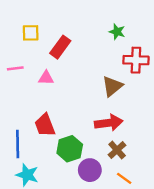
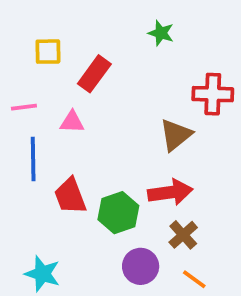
green star: (117, 32) -> (161, 33), moved
blue line: (18, 144) -> (33, 159), moved
green hexagon: (70, 149) -> (118, 213), moved

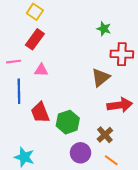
green star: (161, 33) -> (104, 29), moved
yellow square: (48, 52) -> (35, 12), moved, turned 35
red rectangle: (94, 74) -> (35, 39), moved
red arrow: (170, 192) -> (120, 105), moved

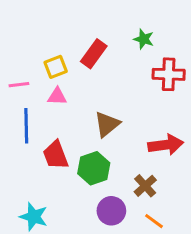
yellow square: (35, 12) -> (56, 67), moved, turned 35
red rectangle: (35, 39) -> (94, 54), moved
brown triangle: (101, 77) -> (107, 124), moved

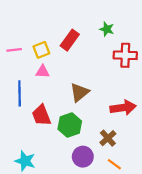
pink line: (19, 85) -> (14, 50), moved

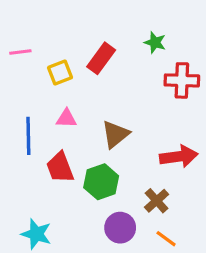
pink line: (14, 50) -> (20, 52), moved
pink triangle: (42, 72) -> (66, 118), moved

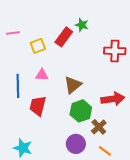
green star: (155, 42) -> (82, 25), moved
red trapezoid: (60, 168) -> (38, 106), turned 35
green hexagon: (101, 182) -> (81, 111), moved

